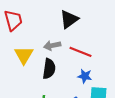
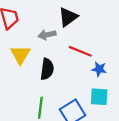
gray arrow: (52, 46) -> (47, 35), moved
blue star: (85, 76) -> (99, 69), moved

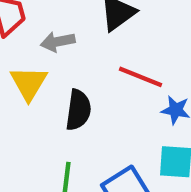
gray arrow: (47, 35) -> (58, 42), moved

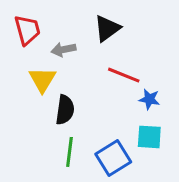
black semicircle: (78, 110) -> (65, 110), moved

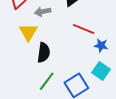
cyan square: (149, 137) -> (101, 71), turned 30
green line: (70, 152) -> (47, 81), turned 30

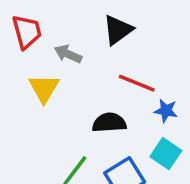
gray arrow: (43, 12) -> (68, 54), turned 35
black semicircle: (44, 53) -> (109, 123), moved, turned -102

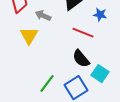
blue star: (166, 111) -> (100, 15), moved
black semicircle: (109, 123) -> (81, 59), moved, turned -126

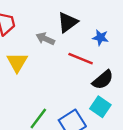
gray arrow: (43, 16) -> (45, 39), moved
black semicircle: (81, 59) -> (103, 80), moved, turned -90

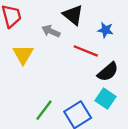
black triangle: (68, 22) -> (73, 15), turned -45

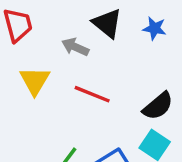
blue star: (105, 30) -> (155, 28), moved
red line: (86, 51) -> (92, 94), moved

